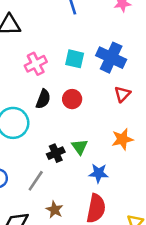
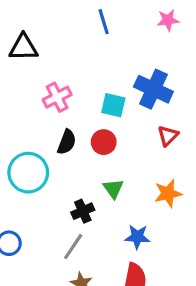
cyan square: (75, 59) -> (113, 105), moved
green triangle: (80, 147) -> (113, 189), moved
gray line: (36, 181) -> (73, 246), moved

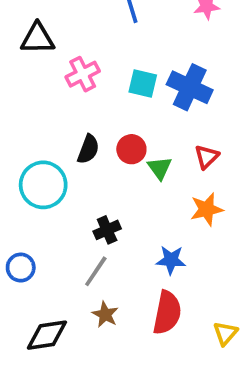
pink cross: (57, 97) -> (83, 74), moved
cyan square: (113, 105) -> (143, 83), moved
red triangle: (168, 136) -> (207, 157), moved
green triangle: (113, 189) -> (160, 168), moved

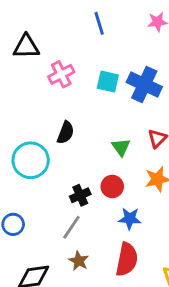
red circle: (131, 149) -> (112, 186), moved

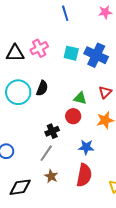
black triangle: (26, 47) -> (15, 53), moved
green triangle: (121, 147) -> (80, 98), turned -40
cyan circle: (31, 160) -> (18, 92), moved
red circle: (112, 186) -> (73, 116), moved

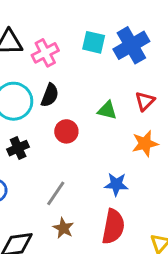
pink cross: (39, 48) -> (45, 53), moved
blue cross: (96, 55) -> (131, 45), turned 35
red circle: (73, 116) -> (66, 131), moved
black cross: (52, 131) -> (18, 148), moved

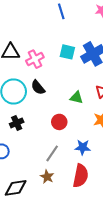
black semicircle: (50, 95) -> (38, 87), turned 119
red circle: (66, 131) -> (59, 122), moved
gray line: (56, 193) -> (52, 153), moved

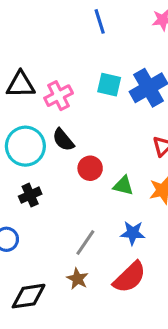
green triangle: (77, 98) -> (123, 186), moved
red circle: (59, 122) -> (90, 168), moved
red semicircle: (81, 176) -> (130, 277), turned 35

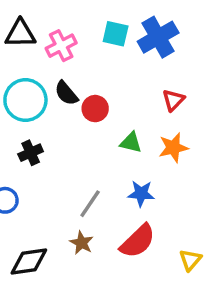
red circle: (90, 168) -> (95, 109), moved

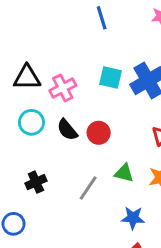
cyan circle: (25, 100) -> (31, 122), moved, size x0.7
red circle: (95, 109) -> (99, 133), moved
gray line: (90, 204) -> (88, 188), moved

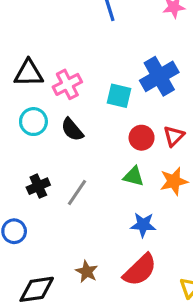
cyan square: (111, 78) -> (119, 96), moved
red circle: (99, 133) -> (142, 138), moved
gray line: (88, 188) -> (77, 193), moved

